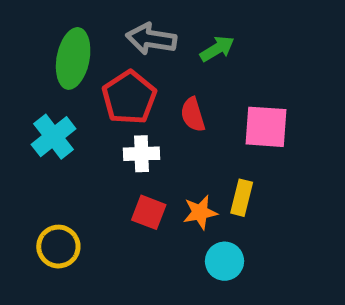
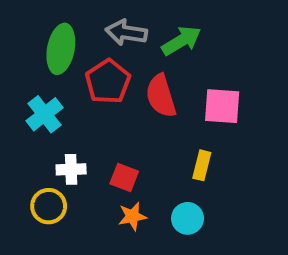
green arrow: (217, 49) -> (181, 41), size x1.4
red semicircle: (193, 115) -> (161, 96), size x1.5
white cross: (141, 154) -> (71, 169), moved
orange star: (200, 212) -> (132, 216), moved

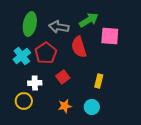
gray arrow: (126, 33) -> (59, 27), moved
red pentagon: (108, 82) -> (46, 53), moved
pink square: (222, 106) -> (110, 36), moved
red square: (124, 178) -> (63, 77), moved, turned 32

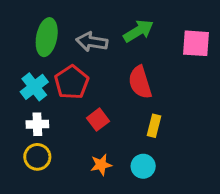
pink square: (110, 36) -> (196, 43), moved
red semicircle: (79, 47) -> (140, 82), moved
white cross: (35, 83) -> (37, 124), moved

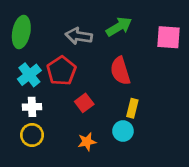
green ellipse: (47, 37) -> (21, 32), moved
cyan circle: (143, 166) -> (123, 131), moved

